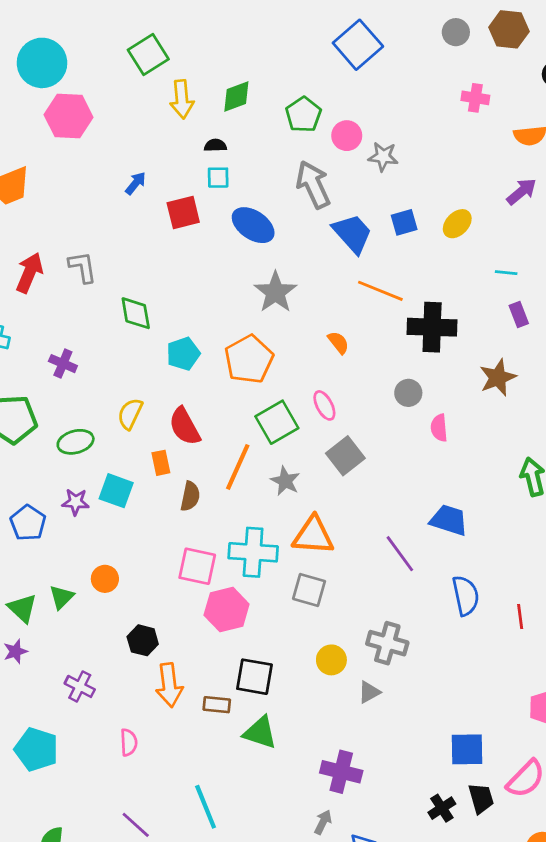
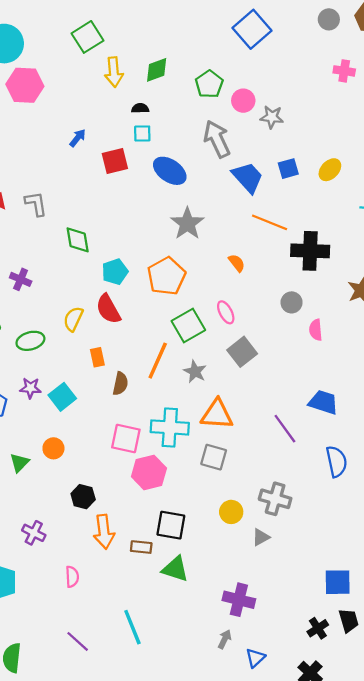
red semicircle: (185, 426) -> (108, 309), moved
cyan square: (116, 491) -> (62, 397), moved, turned 32

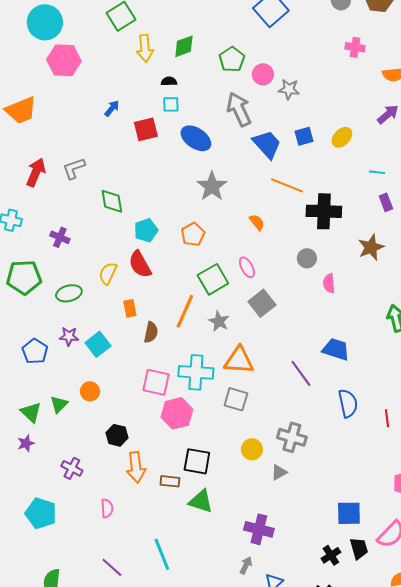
gray L-shape: (36, 204) -> (74, 168), turned -100
orange pentagon: (166, 276) -> (193, 234), size x0.7

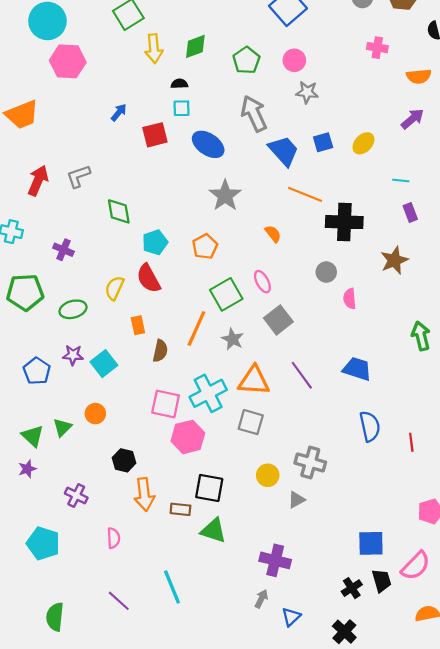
pink circle: (263, 74) -> (294, 60), moved
cyan cross: (196, 372) -> (208, 393), turned -32
purple line: (301, 373) -> (302, 375), moved

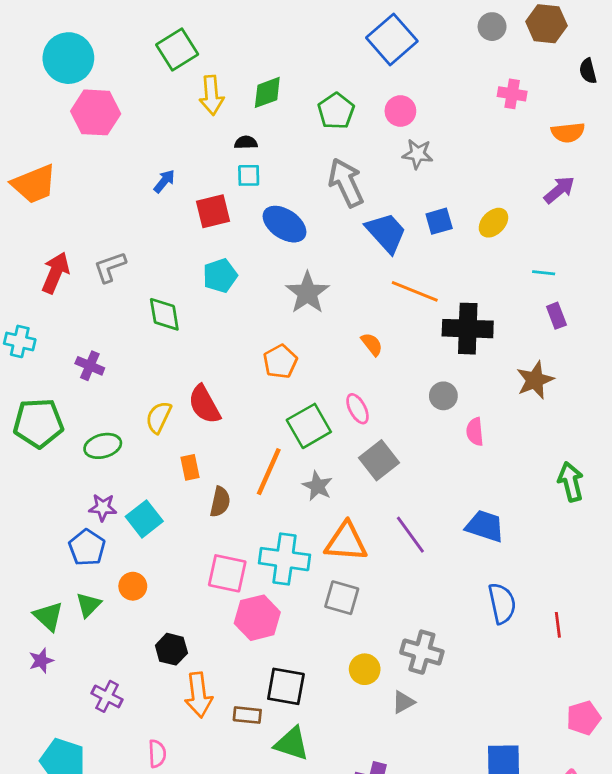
cyan pentagon: (155, 242) -> (220, 276), moved
blue pentagon: (37, 371) -> (87, 548), moved
cyan cross: (208, 393) -> (285, 559), turned 36

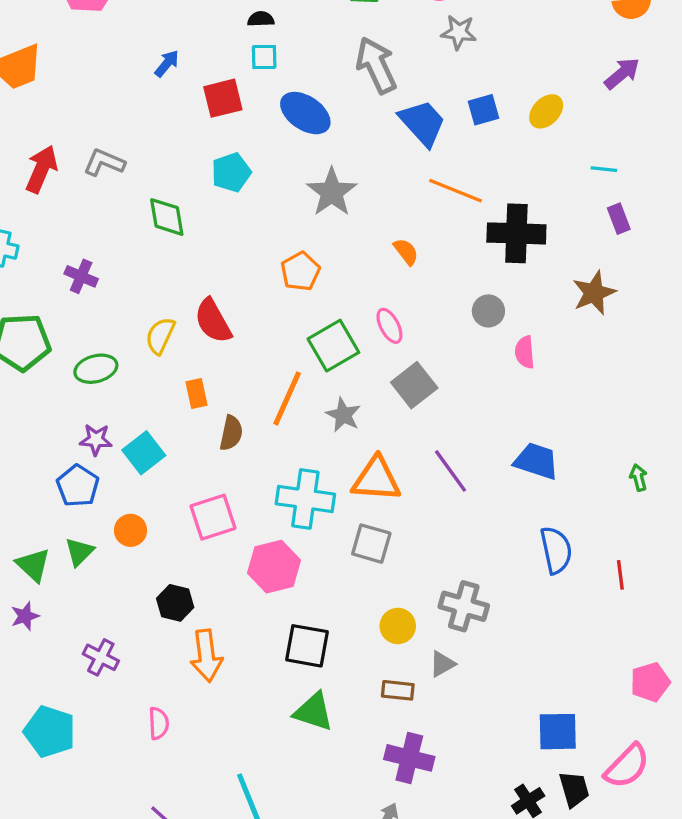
gray L-shape: (110, 267) -> (104, 163), turned 42
green arrow: (571, 482) -> (639, 478), moved, size x0.6
pink square: (227, 573) -> (213, 517), moved, turned -30
brown rectangle: (247, 715) -> (398, 690), moved

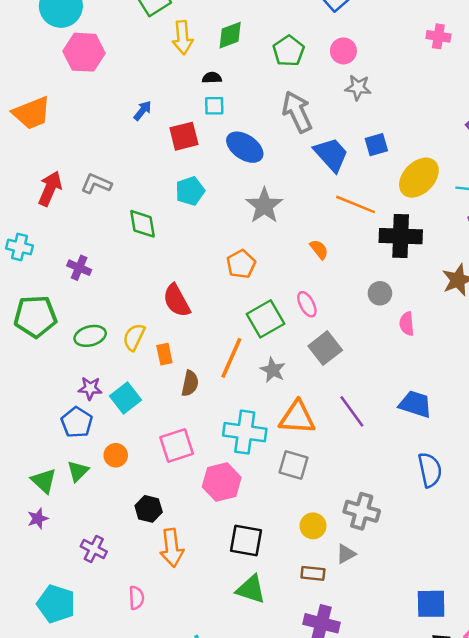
yellow ellipse: (546, 111) -> (419, 178), moved, size x1.6
yellow semicircle: (160, 336) -> (134, 337), moved

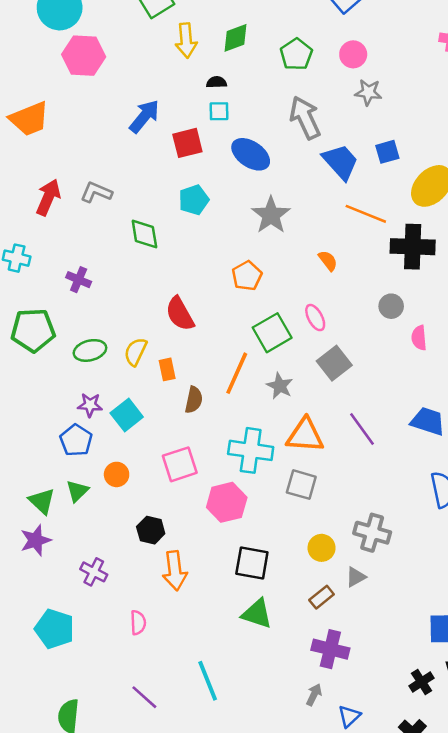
blue arrow: (142, 111) -> (144, 116), size x1.6
purple star: (38, 519) -> (36, 540), size x1.4
brown rectangle: (313, 573) -> (322, 597), turned -45

